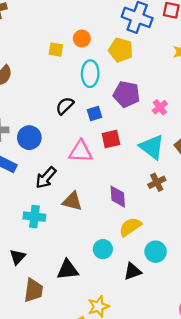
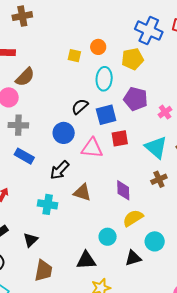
yellow pentagon: (121, 50) -> (133, 59), turned -30
blue square: (94, 113) -> (106, 115), size x1.5
blue circle: (29, 138) -> (64, 133), moved
black triangle: (68, 270) -> (86, 260), moved

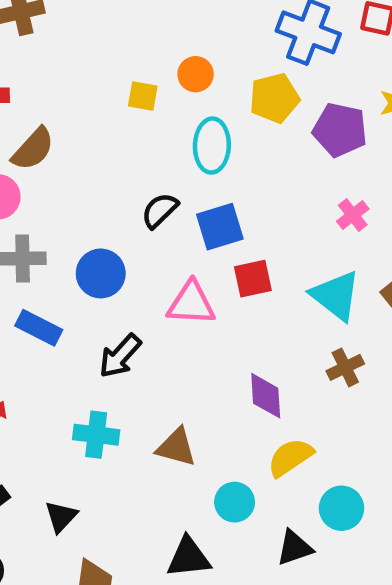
purple pentagon: (136, 99) -> (340, 130), moved
blue circle: (64, 133) -> (101, 273), moved
brown triangle: (82, 192) -> (176, 447), moved

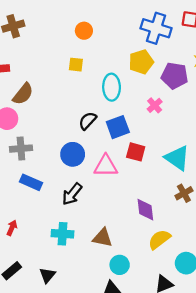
orange circle: (196, 74) -> (84, 31), moved
pink cross: (353, 215) -> (155, 105), moved
blue circle: (101, 273) -> (73, 154), moved
red square: (253, 279) -> (136, 152), turned 30
cyan circle: (235, 502) -> (120, 265), moved

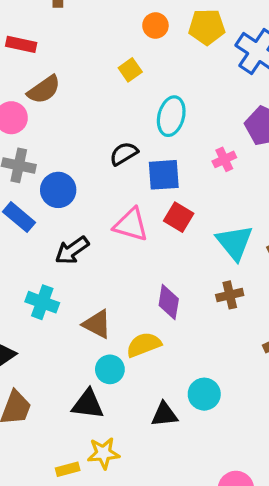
yellow pentagon: (141, 62) -> (207, 27), moved
yellow square: (76, 65) -> (130, 70), turned 32
blue circle: (73, 154) -> (58, 190), moved
yellow semicircle: (159, 239) -> (144, 345), moved

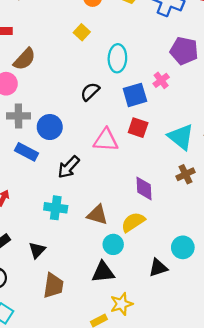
blue square: (164, 175) -> (135, 95), moved

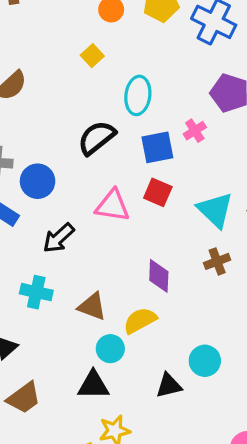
black semicircle: (90, 92) -> (97, 138), size x1.4
brown trapezoid: (53, 286) -> (24, 398), turned 40

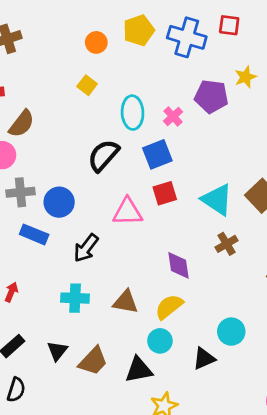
pink cross: (195, 131) -> (173, 116), moved
red square: (158, 192) -> (165, 193), turned -30
cyan circle: (110, 349) -> (160, 341), moved
brown trapezoid: (24, 398) -> (93, 361), moved

